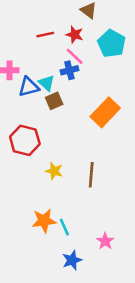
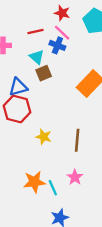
red line: (45, 35) -> (35, 31), moved
blue cross: (69, 70) -> (57, 45), turned 35
blue triangle: (29, 87) -> (18, 87), moved
pink star: (105, 241) -> (75, 177), moved

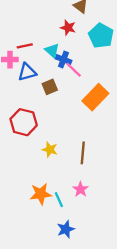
red line: (35, 31) -> (25, 46), moved
pink line: (62, 33) -> (74, 70), moved
cyan triangle: (37, 57) -> (52, 50), moved
blue triangle: (18, 87) -> (27, 72), moved

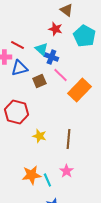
red line: (25, 46) -> (17, 45), turned 40
pink line: (74, 70) -> (60, 75), moved

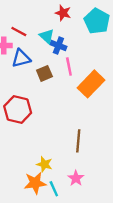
pink line: (60, 75) -> (69, 66), turned 35
yellow star: (39, 136) -> (44, 164), moved

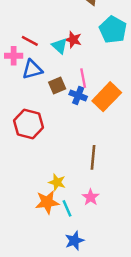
red star: (63, 13) -> (73, 40), moved
blue cross: (58, 45) -> (78, 95), moved

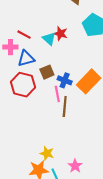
pink line: (83, 78) -> (57, 94), moved
red hexagon: (29, 124) -> (23, 85), moved
brown line: (93, 157) -> (65, 106), moved

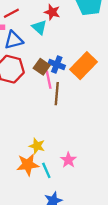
red line: (24, 35) -> (11, 13), turned -56
cyan triangle: (49, 39) -> (39, 27), moved
brown square: (47, 72) -> (42, 67), moved, turned -32

